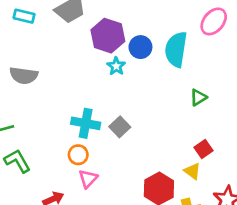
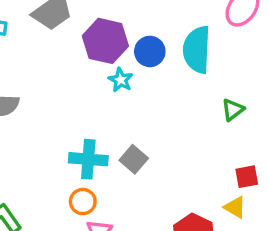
red square: (204, 149) -> (247, 177), turned 30

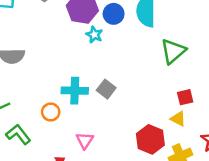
green triangle: (233, 110) -> (173, 51), size x1.6
orange circle: (83, 202) -> (51, 112), moved

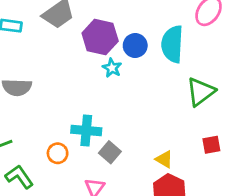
gray square: (106, 89) -> (110, 152), moved
yellow triangle: (178, 119) -> (164, 159), moved

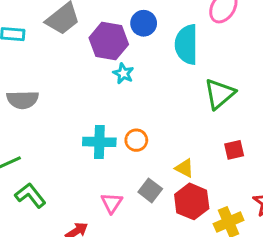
blue circle: (135, 46) -> (144, 23), moved
gray square: (110, 152) -> (150, 190), moved
orange circle: (58, 153) -> (136, 140), moved

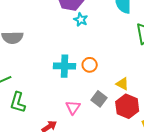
green L-shape: (30, 195) -> (18, 102), turned -125

